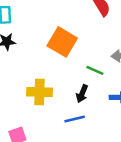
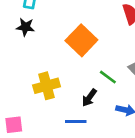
yellow cross: (39, 92) -> (47, 86), turned -30

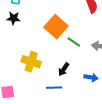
green line: (108, 77) -> (74, 42), moved
yellow cross: (47, 86) -> (31, 62), turned 36

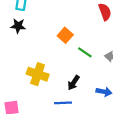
orange square: (56, 27) -> (65, 35), size x0.6

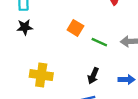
yellow cross: (38, 74) -> (41, 75), moved

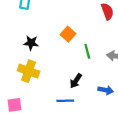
black star: (25, 27) -> (31, 43), moved
green line: (99, 42) -> (87, 51), turned 40

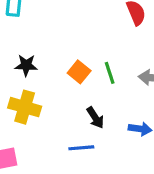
orange square: (68, 34) -> (79, 72), moved
black arrow: (76, 81) -> (95, 118), turned -64

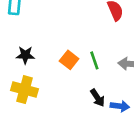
black arrow: (95, 118) -> (97, 98), moved

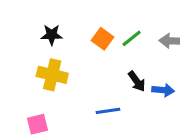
green line: (94, 60) -> (132, 38), turned 72

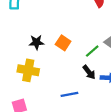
black star: (52, 35) -> (36, 42), moved
green line: (132, 38) -> (92, 51), moved

